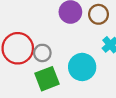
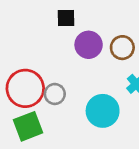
green square: (47, 79) -> (28, 126), moved

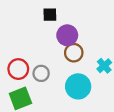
brown circle: (122, 48) -> (74, 53), moved
red circle: (25, 88) -> (18, 69), size x0.7

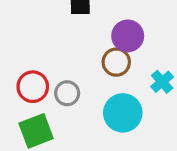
purple circle: (67, 35) -> (128, 36), moved

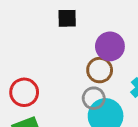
gray circle: (67, 93) -> (94, 98), moved

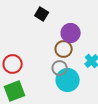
black square: (67, 18) -> (42, 14), turned 32

